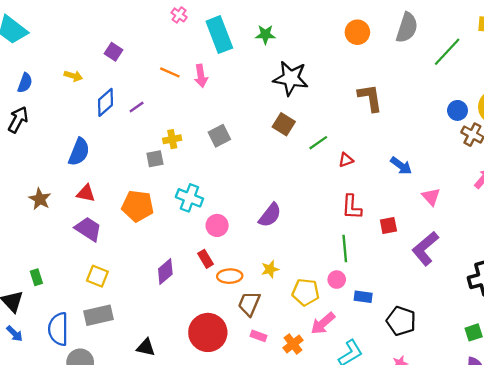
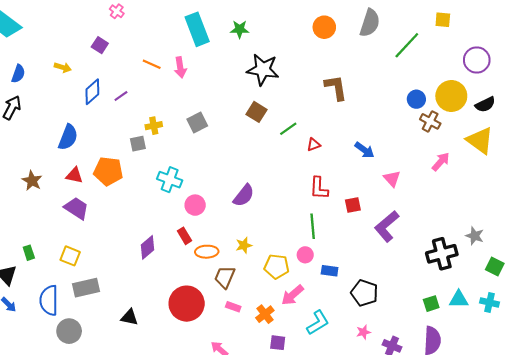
pink cross: (179, 15) -> (117, 11), moved
orange pentagon: (138, 206) -> (108, 171), moved
yellow square: (97, 276) -> (70, 256), moved

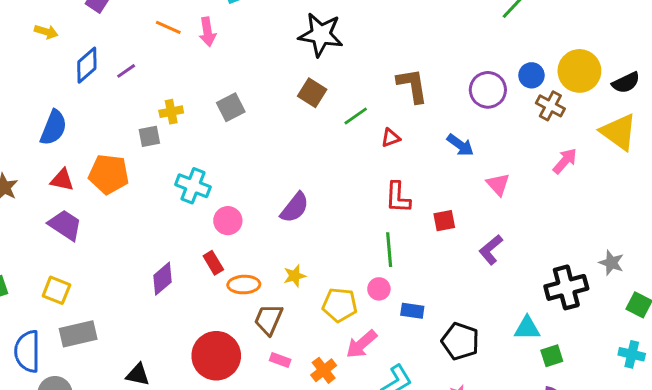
purple circle: (477, 60) -> (488, 90), moved
brown L-shape: (336, 88) -> (412, 85), moved
purple L-shape: (387, 226) -> (491, 250), size x0.7
cyan triangle: (459, 299) -> (527, 328), moved

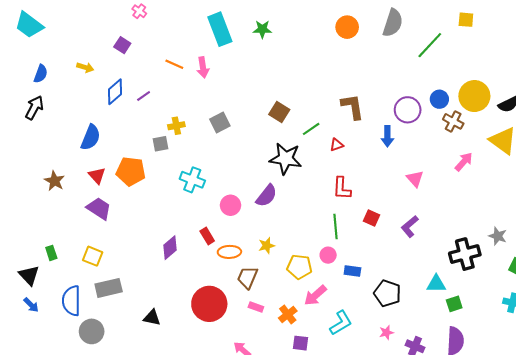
black star: (321, 35) -> (286, 159), moved
blue arrow: (460, 145) -> (387, 136), moved, turned 54
red triangle: (62, 180) -> (97, 176), turned 36
pink circle: (228, 221) -> (230, 205), moved
red square: (444, 221) -> (372, 218), moved, turned 35

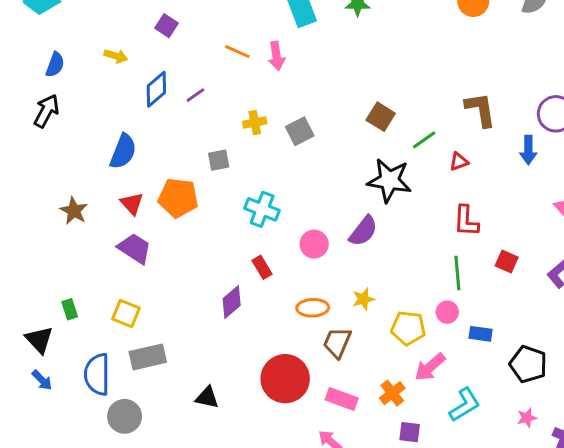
yellow cross: (176, 126) -> (255, 123), moved
red rectangle: (207, 236) -> (262, 267), moved
pink rectangle: (256, 307) -> (342, 399), moved, size x1.5

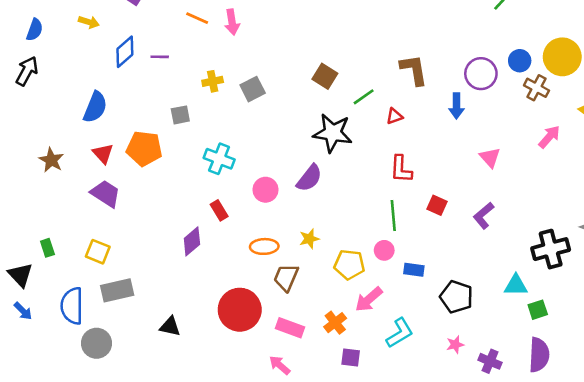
purple line: (195, 95) -> (160, 57), turned 36

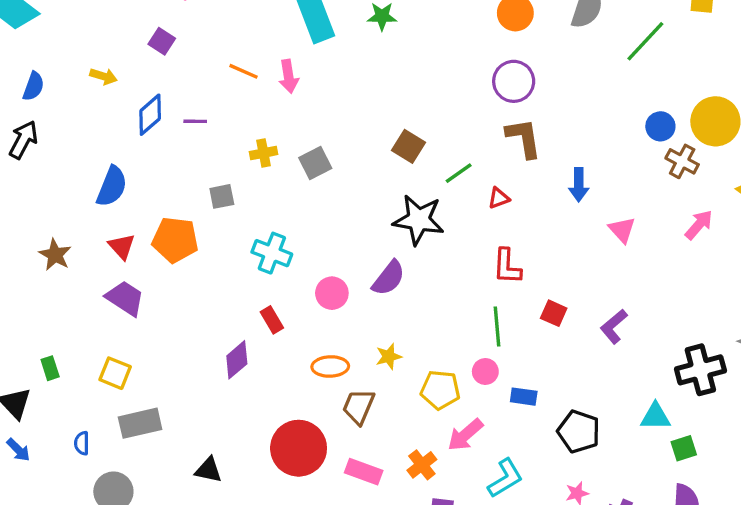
purple circle: (481, 74) -> (514, 81), moved
pink triangle: (490, 157) -> (622, 230), moved
blue semicircle: (72, 306) -> (82, 443), size x0.5

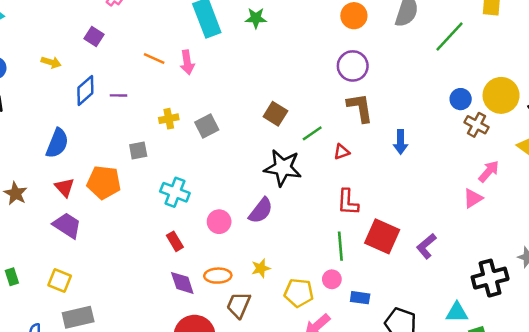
pink triangle: (622, 230) -> (473, 198), moved, turned 40
red square: (554, 313) -> (382, 236), size x1.8
purple diamond: (237, 360) -> (182, 283), moved, turned -68

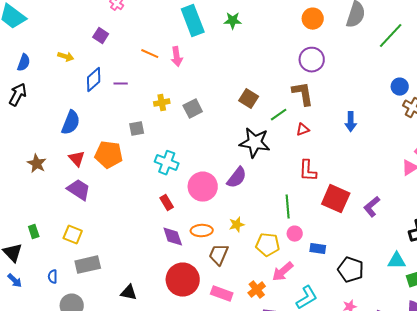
brown L-shape: (360, 108) -> (303, 94), moved
pink circle: (219, 222) -> (203, 187), size x1.5
green line: (340, 246) -> (288, 207), moved

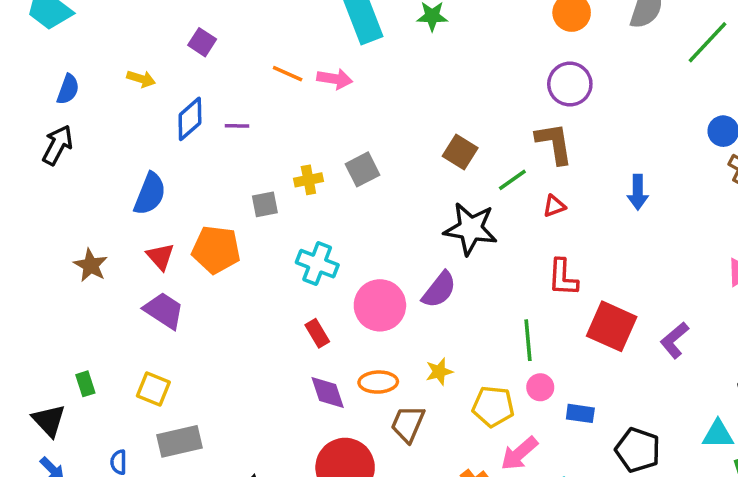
pink arrow: (177, 57) -> (335, 79), turned -72
yellow cross: (162, 103) -> (308, 180), moved

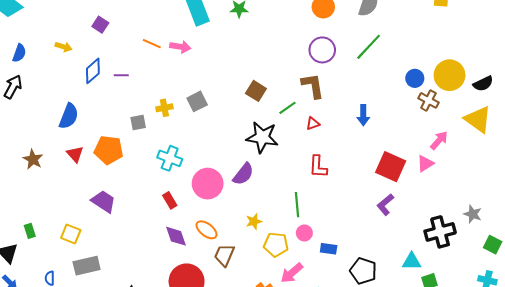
green line: (708, 42) -> (369, 47), moved
purple trapezoid: (164, 311) -> (103, 201), moved
red square: (612, 326) -> (391, 167), moved
yellow star: (439, 372) -> (254, 221), moved
orange ellipse: (378, 382) -> (207, 230), turned 40

